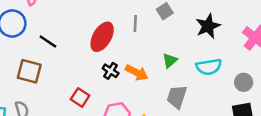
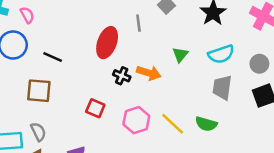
gray trapezoid: (177, 97) -> (222, 88), moved

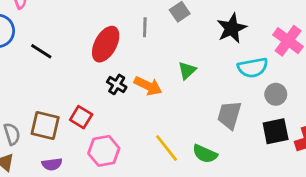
cyan semicircle: (221, 54) -> (253, 68), moved
brown square: (39, 91) -> (45, 126), moved
pink hexagon: (136, 120) -> (104, 151), moved

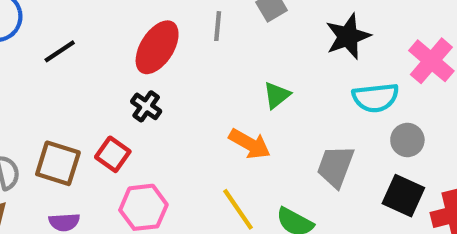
black line: (41, 51) -> (60, 51), turned -70
black cross: (117, 84) -> (146, 106), moved
orange arrow: (148, 86) -> (250, 144), moved
black square: (276, 131) -> (403, 196), turned 32

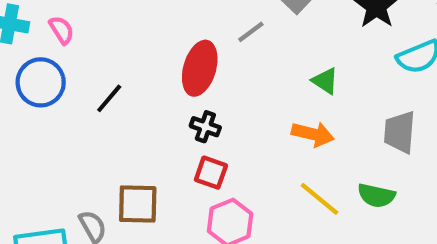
gray line: (218, 26) -> (251, 32), turned 64
green triangle: (277, 95) -> (325, 81), turned -32
red square: (113, 154) -> (211, 173), moved

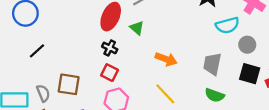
green triangle: (325, 81) -> (137, 28), moved
black line: (109, 98) -> (37, 51), moved
green semicircle: (376, 196) -> (215, 95), moved

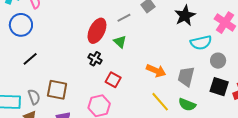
orange arrow: (166, 59) -> (156, 71), moved
red square: (110, 73) -> (113, 80), moved
yellow line: (165, 94) -> (160, 102), moved

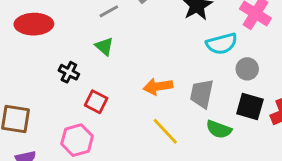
red ellipse: (97, 31) -> (34, 24), moved, turned 65
orange arrow: (156, 71) -> (158, 87), turned 150
green semicircle: (187, 105) -> (219, 129), moved

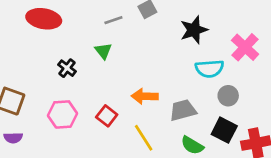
gray trapezoid: (202, 94) -> (183, 110), turned 52
red square: (96, 102) -> (107, 116), moved
pink hexagon: (77, 140) -> (63, 114), moved

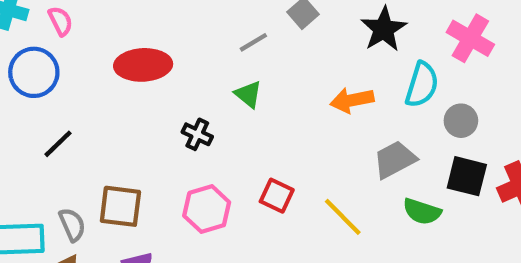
cyan semicircle: (209, 69) -> (422, 85), turned -56
orange arrow: (145, 96) -> (352, 100), moved

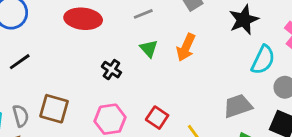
gray line: (253, 42) -> (143, 14), moved
orange arrow: (352, 100) -> (186, 47), moved, turned -64

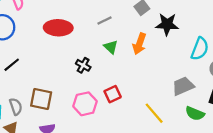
black star: (244, 20) -> (167, 24), moved, turned 30
red square: (157, 118) -> (113, 94), moved, turned 35

